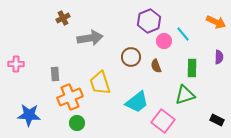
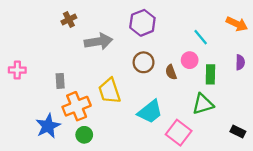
purple hexagon: (149, 21) -> (142, 23), moved
pink circle: (164, 41) -> (190, 60), moved
blue star: (29, 115) -> (48, 126), moved, turned -30

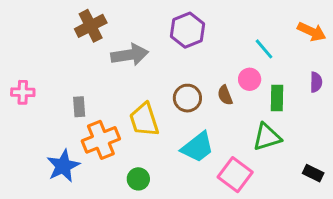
brown cross: (69, 20) -> (91, 26), size x1.5
brown circle: (144, 62) -> (187, 98), moved
green circle: (84, 135) -> (138, 179), moved

